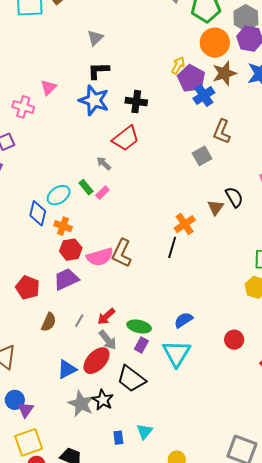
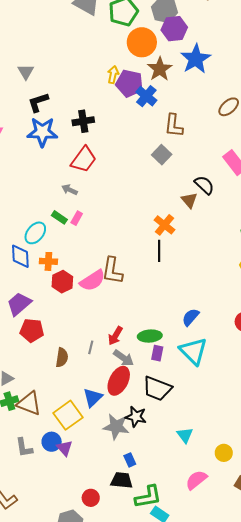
purple trapezoid: (66, 279) -> (19, 304), moved
blue rectangle: (118, 438) -> (130, 460), moved
yellow square: (29, 442) -> (68, 415), moved

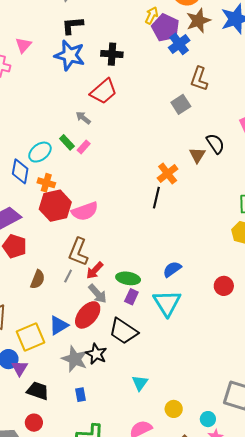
brown L-shape: (112, 271) -> (78, 252), moved
red hexagon: (62, 282) -> (55, 206), size x1.4
black trapezoid: (122, 480) -> (38, 391), moved

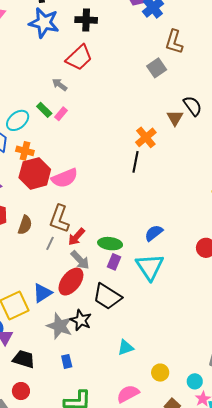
brown semicircle: (38, 279) -> (25, 225), moved
cyan triangle: (140, 383) -> (125, 348), turned 36

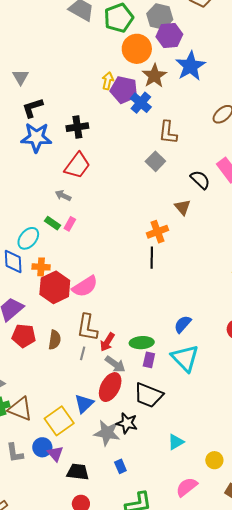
black semicircle: (193, 106) -> (200, 180), moved
orange cross: (146, 137) -> (158, 232), turned 30

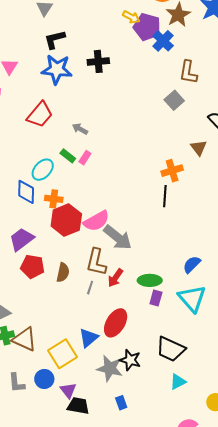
yellow arrow: (108, 81) -> (131, 17), turned 102
red trapezoid: (77, 165) -> (40, 115), moved
gray arrow: (115, 364) -> (118, 238), moved, size x1.4
black trapezoid: (148, 395) -> (171, 349), moved
purple triangle: (55, 454) -> (68, 390), moved

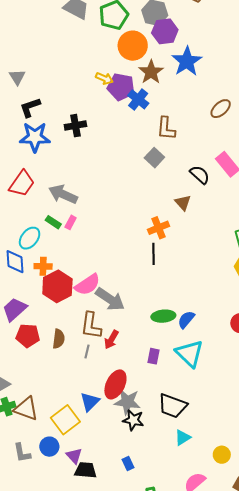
gray arrow: (80, 129) -> (63, 194), size x1.8
green ellipse: (150, 280) -> (163, 316), moved
gray star: (110, 368) -> (127, 402), moved

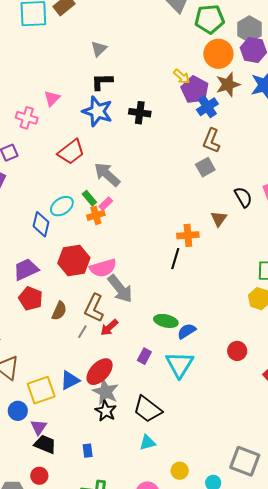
brown L-shape: (166, 128) -> (211, 141), moved
orange cross: (43, 266) -> (96, 215), moved, turned -36

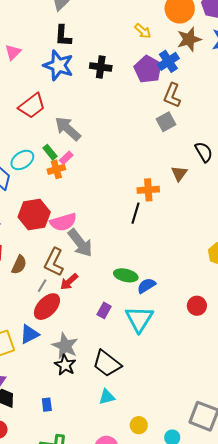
black L-shape: (102, 82) -> (63, 36), turned -85
purple pentagon: (195, 90) -> (148, 69), moved
red ellipse: (100, 372) -> (47, 307), moved

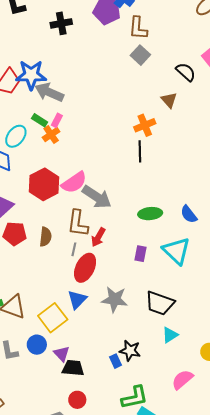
blue star: (58, 65) -> (31, 75), moved
blue semicircle: (146, 286) -> (189, 214), moved, turned -78
black star: (65, 365) -> (130, 351), moved

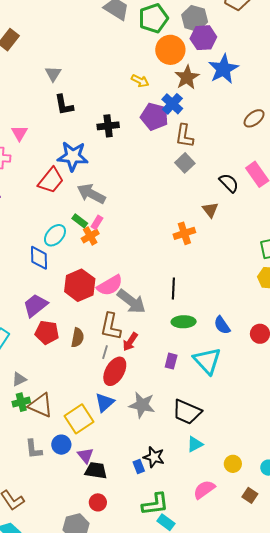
blue star: (31, 75) -> (73, 156), moved
black line: (140, 151) -> (173, 289), moved

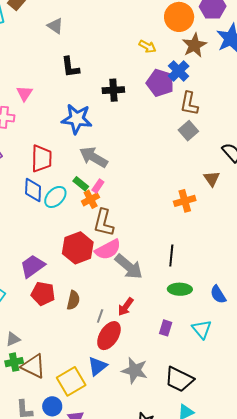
gray triangle: (53, 74) -> (55, 26), moved, turned -30
red trapezoid: (51, 180) -> (42, 159), moved, turned -40
blue diamond: (39, 258) -> (33, 190), moved
brown L-shape: (111, 327) -> (104, 223), moved
cyan triangle: (207, 361) -> (202, 329), size x0.7

